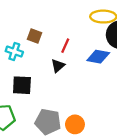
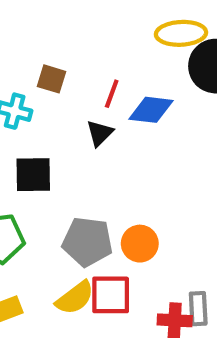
blue diamond: (98, 57) -> (151, 110), moved

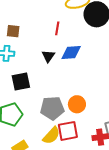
brown square: (51, 79) -> (13, 31), moved
red line: (112, 94) -> (57, 28), moved
blue diamond: (151, 110) -> (71, 53), moved

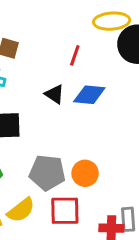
black triangle: (48, 56) -> (55, 94), turned -40
yellow semicircle: (51, 135) -> (21, 210), moved

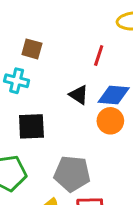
orange circle: (85, 173) -> (110, 121), moved

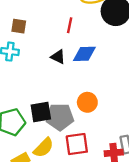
orange circle: (110, 121) -> (87, 102), moved
black square: (31, 126) -> (41, 112), moved

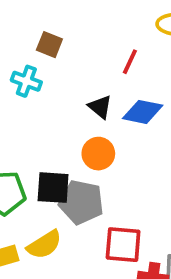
orange circle: (87, 102) -> (98, 154), moved
red square: (77, 144) -> (123, 245), moved

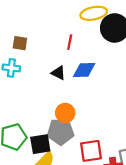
orange circle: (98, 154) -> (65, 113), moved
black square: (53, 188) -> (40, 144), moved

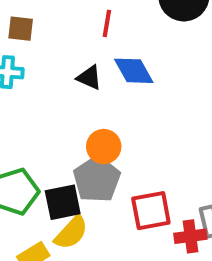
blue diamond: (84, 70) -> (134, 71), turned 65
gray pentagon: (60, 132) -> (97, 179), turned -30

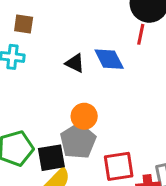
red line: (107, 23) -> (141, 34), moved

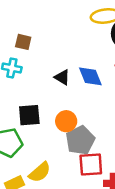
gray pentagon: (78, 141) -> (80, 140), moved
black square: (51, 158) -> (29, 115), moved

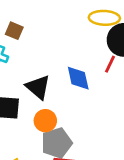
black triangle: (62, 77) -> (38, 87), moved, size x1.5

